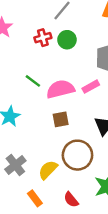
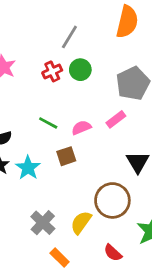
pink semicircle: (60, 89) -> (81, 128), size x0.6
brown square: (61, 119) -> (66, 156), moved
orange rectangle: (35, 198) -> (60, 258), moved

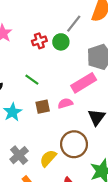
gray line: (69, 37) -> (74, 24), moved
pink rectangle: (116, 119) -> (84, 83), size x1.6
pink semicircle: (81, 128) -> (65, 103), moved

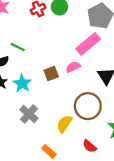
green line: (32, 80) -> (18, 47), moved
gray cross: (19, 155) -> (29, 114), moved

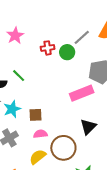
pink semicircle: (73, 67) -> (40, 134), moved
brown square: (51, 74) -> (35, 115), moved

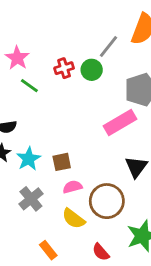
green line: (19, 76) -> (29, 86), moved
yellow semicircle: (38, 157) -> (73, 219), turned -96

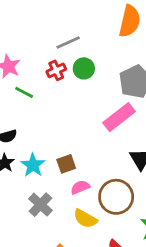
gray line: (108, 46) -> (68, 42), moved, turned 35

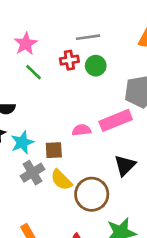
pink semicircle: (80, 187) -> (81, 130), moved
gray cross: (40, 205) -> (33, 173), moved
yellow semicircle: (85, 219) -> (61, 180), moved

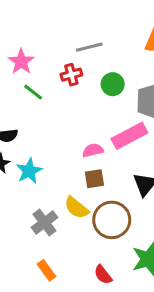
green circle: (96, 66) -> (113, 84), moved
brown square: (54, 150) -> (94, 179), moved
gray cross: (33, 173) -> (44, 222), moved

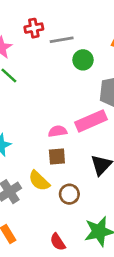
red cross: (71, 75) -> (34, 28), moved
green circle: (113, 84) -> (83, 60), moved
brown circle: (112, 220) -> (69, 194), size x0.6

